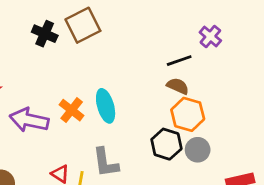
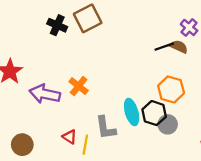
brown semicircle: (178, 86) -> (179, 47), moved
cyan ellipse: (106, 106) -> (132, 112), moved
gray circle: (198, 150) -> (168, 124), moved

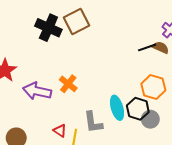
black cross: (57, 25) -> (48, 28), size x1.4

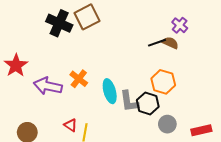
cyan ellipse: (117, 108) -> (110, 91), moved
gray circle: (150, 119) -> (167, 124), moved
gray L-shape: (93, 122) -> (129, 101), moved

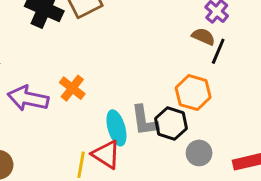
black line: (157, 43) -> (218, 51), moved, turned -48
cyan ellipse: (110, 91) -> (116, 128), moved
red triangle: (71, 125) -> (106, 154), moved, size x1.5

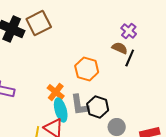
orange cross: (72, 88) -> (56, 92), moved
orange hexagon: (193, 93) -> (87, 69), moved

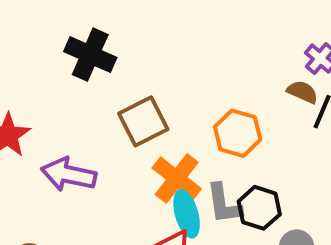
brown square: (39, 23) -> (143, 121), moved
orange cross: (56, 92) -> (177, 178), size x1.4

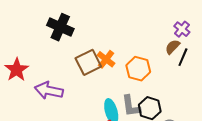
brown semicircle: (302, 92) -> (173, 47), turned -70
orange cross: (177, 178) -> (106, 59), moved, size x0.7

